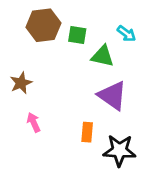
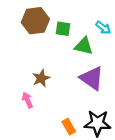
brown star: (21, 83) -> (41, 78), moved
orange rectangle: (87, 132) -> (69, 127), moved, turned -35

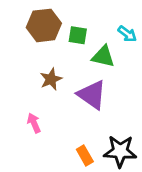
brown star: (41, 78) -> (51, 79), moved
purple triangle: (92, 78) -> (92, 95), moved

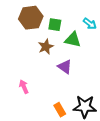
brown star: (51, 79) -> (46, 47), moved
purple triangle: (92, 95) -> (65, 67), size x0.7

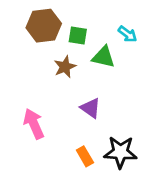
purple triangle: (65, 67) -> (91, 108), moved
pink arrow: (24, 87) -> (34, 124), size x1.5

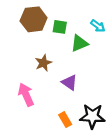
green triangle: (103, 57) -> (79, 43), turned -36
brown star: (65, 67) -> (43, 63), moved

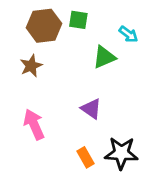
green square: (60, 27) -> (78, 20), moved
brown star: (43, 63) -> (31, 66), moved

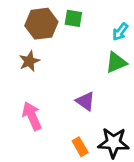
cyan arrow: (128, 34) -> (120, 32), turned 90
green triangle: (104, 57) -> (116, 62), moved

